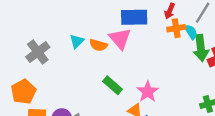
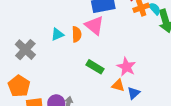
cyan triangle: (77, 41) -> (57, 34), turned 32
orange semicircle: (98, 45) -> (77, 34), turned -98

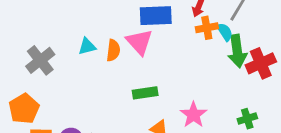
green rectangle: (95, 67) -> (145, 93), moved, turned -48
pink star: (126, 67) -> (194, 115), moved

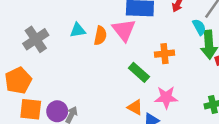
orange cross: (207, 28) -> (165, 54), moved
green rectangle: (145, 93) -> (139, 72), moved, turned 45
pink star: (194, 115) -> (166, 97), turned 30

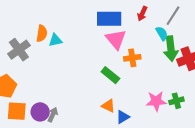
pink triangle: (124, 30) -> (116, 39), moved
orange semicircle: (100, 36) -> (42, 33), moved
pink star: (166, 97) -> (156, 101), moved

